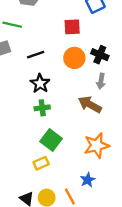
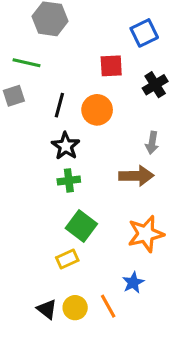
black line: (36, 55) -> (59, 105), turned -56
black cross: (100, 55) -> (155, 85), moved, turned 35
orange circle: (74, 58) -> (97, 110), moved
brown arrow: (90, 104) -> (136, 176), turned 150

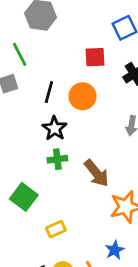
green line: (26, 63) -> (20, 54), turned 50
brown arrow: (136, 176) -> (96, 173), moved, turned 52
green square: (81, 226) -> (24, 197), moved

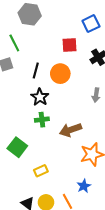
brown arrow: (96, 173) -> (71, 130), turned 110

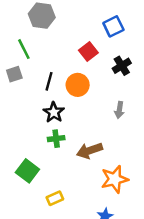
red square: (69, 45) -> (88, 51), turned -35

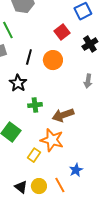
black star: (54, 112) -> (18, 83), moved
orange star: (115, 179) -> (52, 140), moved, turned 30
yellow rectangle: (55, 198) -> (34, 155), turned -32

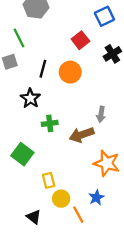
gray arrow: (88, 81) -> (101, 114), moved
orange star: (52, 140) -> (107, 163), moved
yellow rectangle: (34, 155) -> (49, 180), turned -48
yellow circle: (39, 186) -> (61, 199), moved

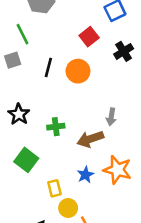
black star: (30, 98) -> (19, 114), moved
blue star: (96, 197) -> (85, 175), moved

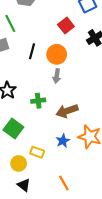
gray arrow: (111, 117) -> (57, 76), moved
yellow rectangle: (55, 188) -> (37, 152), turned -56
yellow circle: (68, 208) -> (19, 163), moved

